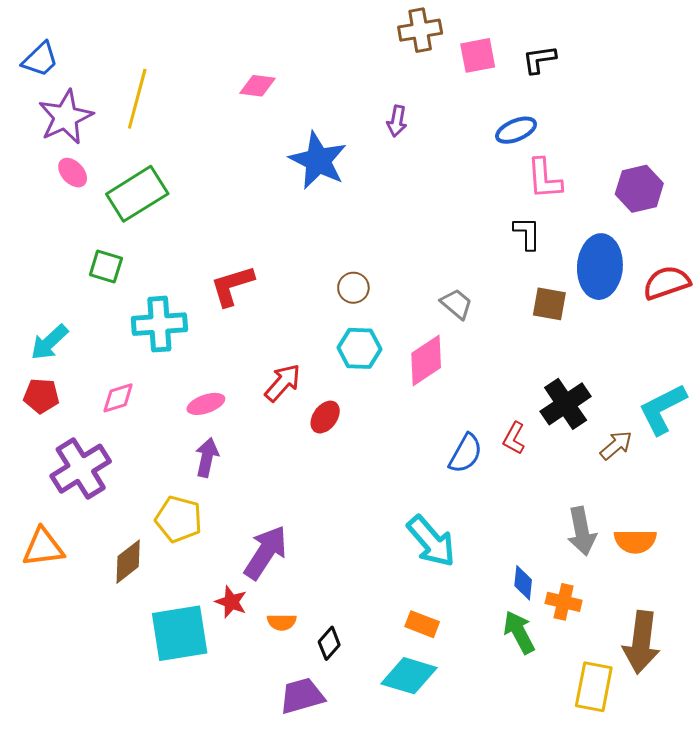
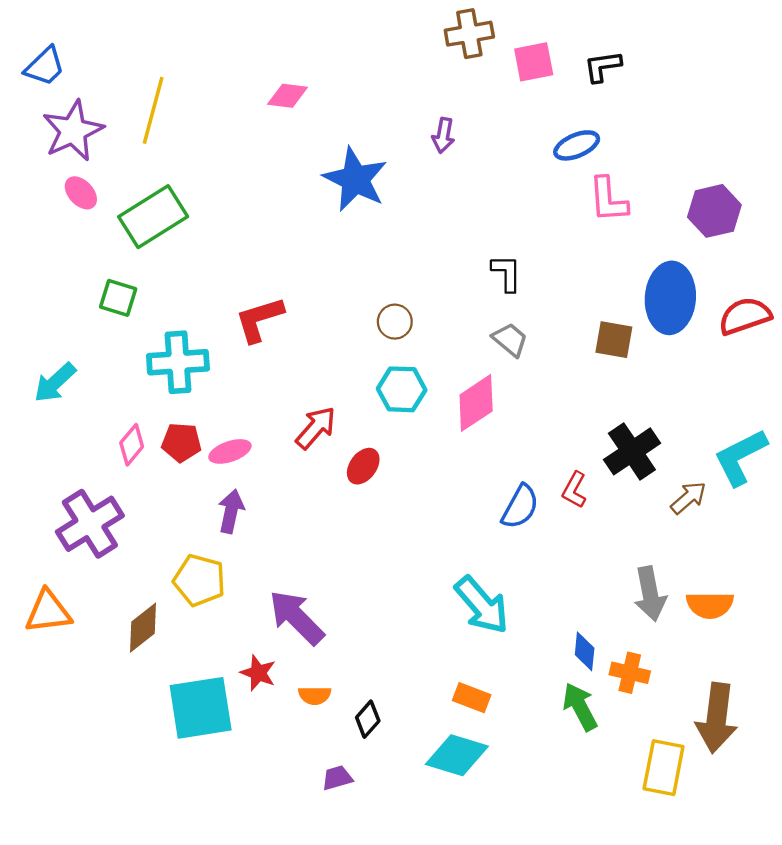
black L-shape: (527, 233) -> (507, 273), moved
red pentagon: (41, 396) -> (181, 442), moved
pink diamond: (118, 398) -> (132, 445), turned -33
purple arrow: (266, 552) -> (297, 617), turned -78
purple trapezoid: (302, 696) -> (337, 778), size x0.6

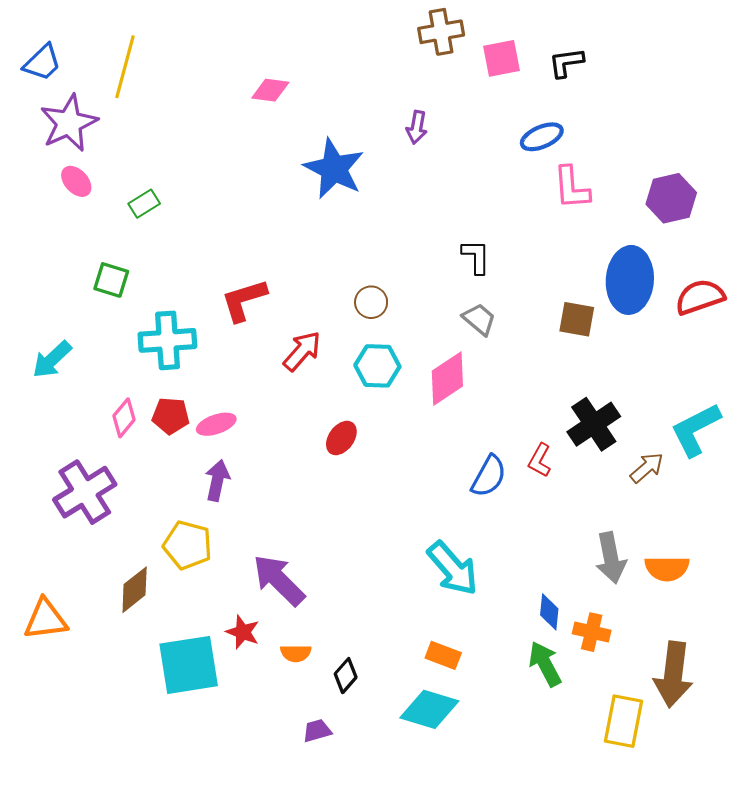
yellow line: (153, 110) -> (125, 67), moved
green rectangle: (153, 217) -> (144, 204), size x0.5
red arrow: (316, 428) -> (302, 351), moved
orange triangle: (48, 612) -> (46, 619), moved

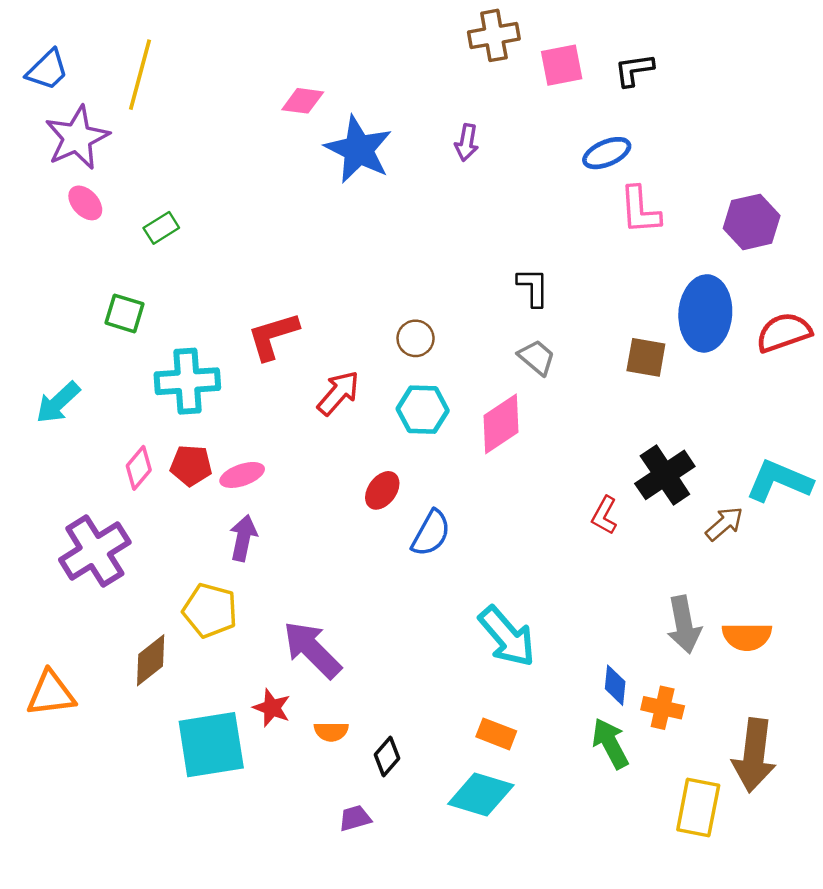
blue star: (334, 169) -> (358, 150), moved
cyan L-shape: (696, 430) -> (779, 481), turned 50
blue semicircle: (489, 476) -> (431, 533), moved

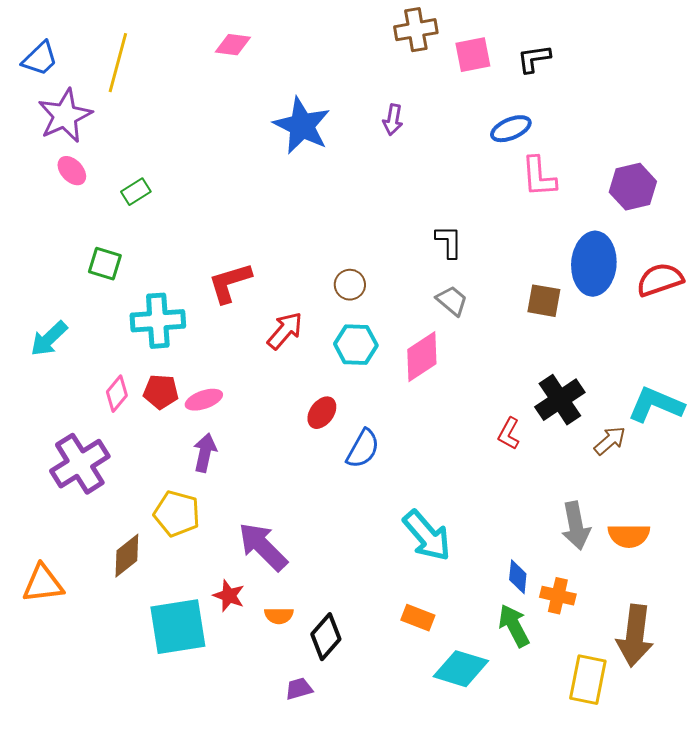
pink diamond: (303, 101) -> (233, 45), moved
black diamond: (387, 756) -> (326, 637), size x1.4
cyan diamond: (481, 794) -> (461, 669), moved

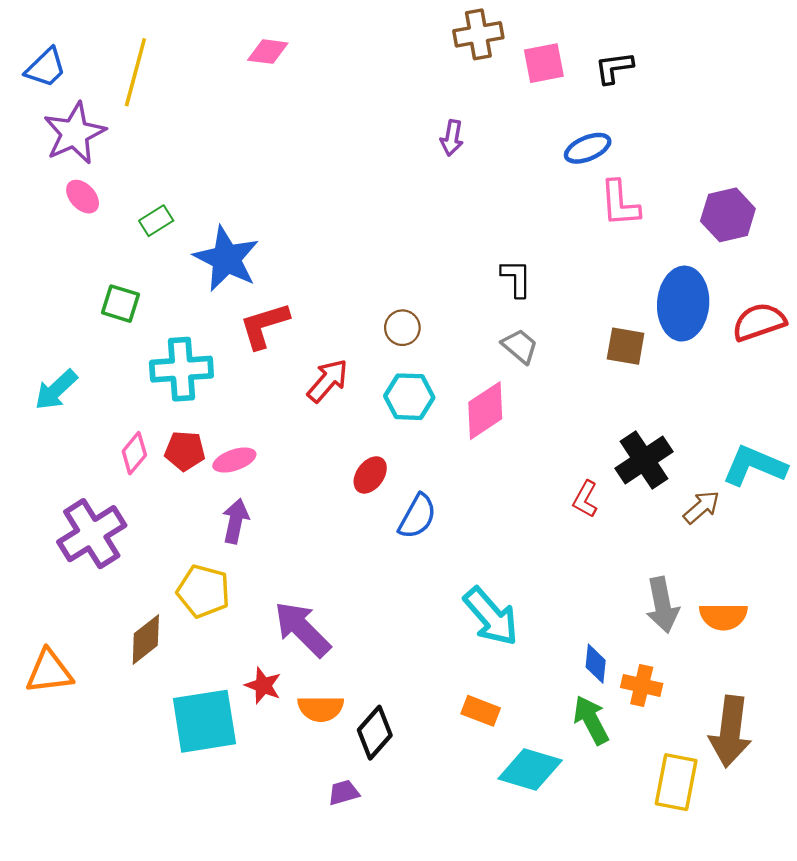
blue star: (302, 126) -> (226, 259), moved
orange semicircle: (279, 616) -> (321, 709), size x1.4

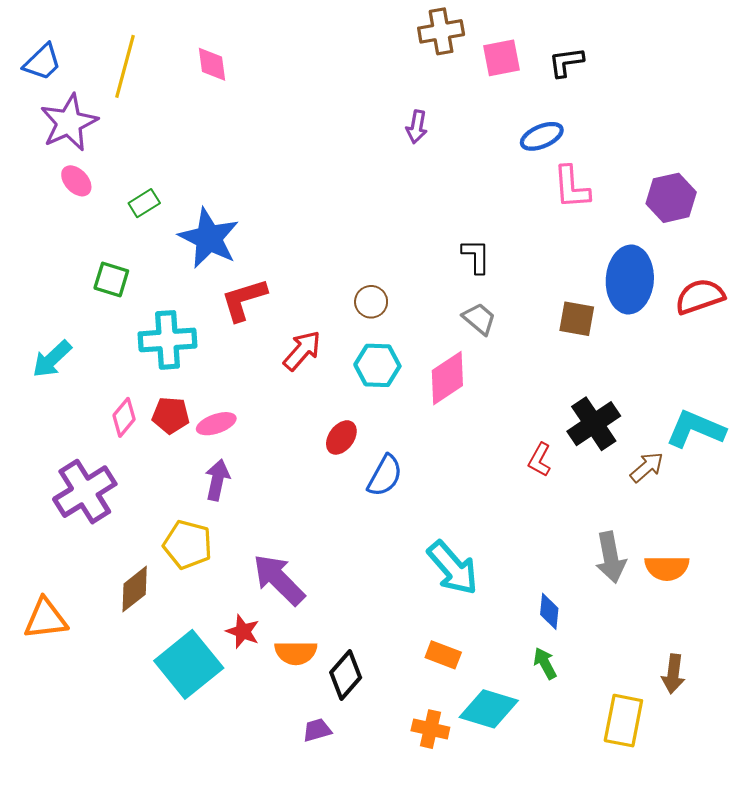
pink diamond: (268, 52) -> (212, 64), moved, turned 75
orange cross: (642, 686) -> (430, 729), moved
green arrow: (591, 720) -> (545, 663), size x0.7
cyan square: (204, 721) -> (189, 664), turned -30
brown arrow: (730, 732) -> (673, 674), size x0.6

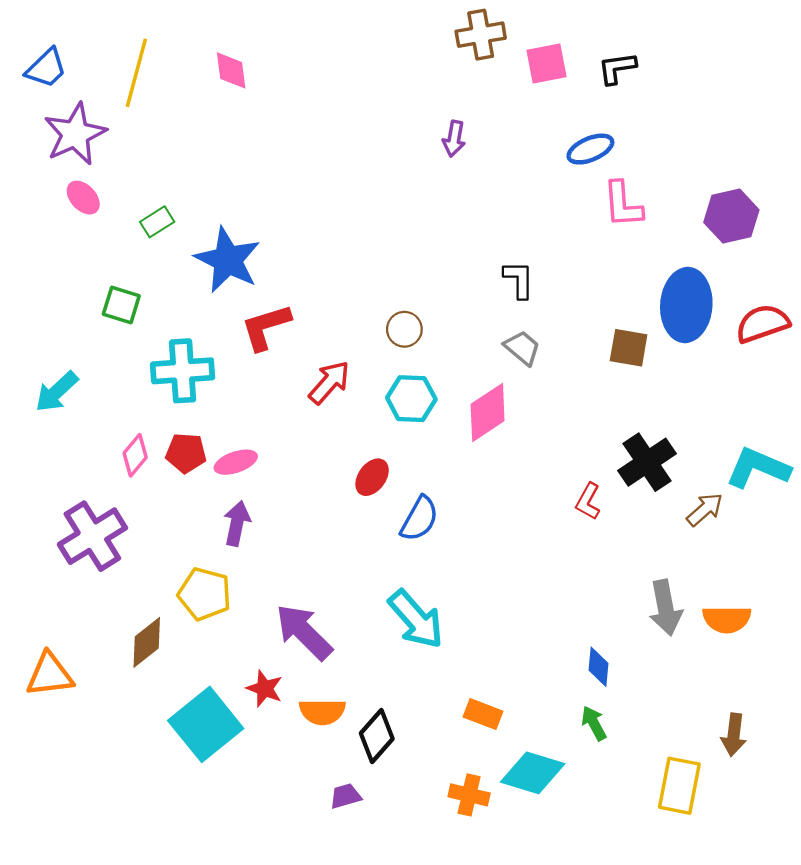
cyan arrow: (453, 568) -> (416, 619), moved

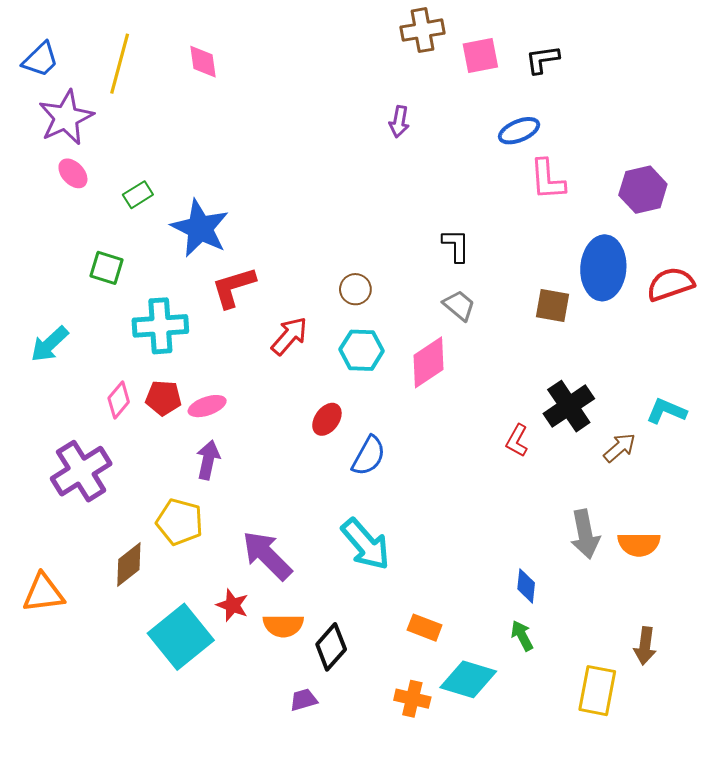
cyan L-shape: (758, 468) -> (666, 411), size x0.7

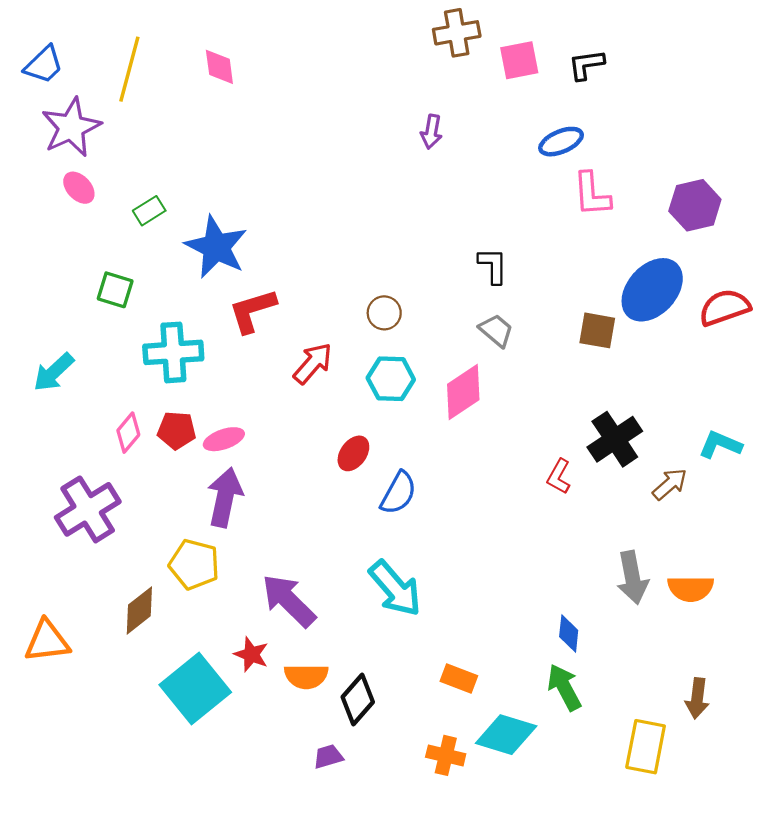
blue ellipse: (603, 268) -> (652, 290), turned 38
purple arrow: (208, 460) -> (225, 497), size x1.4
green arrow: (522, 636) -> (564, 687), size x1.4

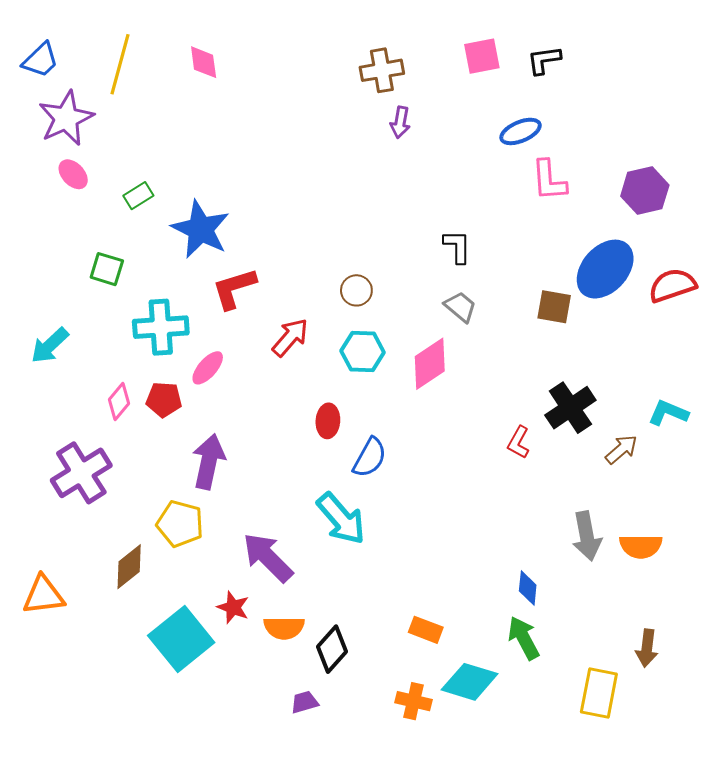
brown cross: (457, 33) -> (382, 70), moved
pink ellipse: (224, 439) -> (208, 368), moved, turned -30
red ellipse: (353, 453) -> (328, 421), turned -32
cyan arrow: (395, 589) -> (341, 519), moved

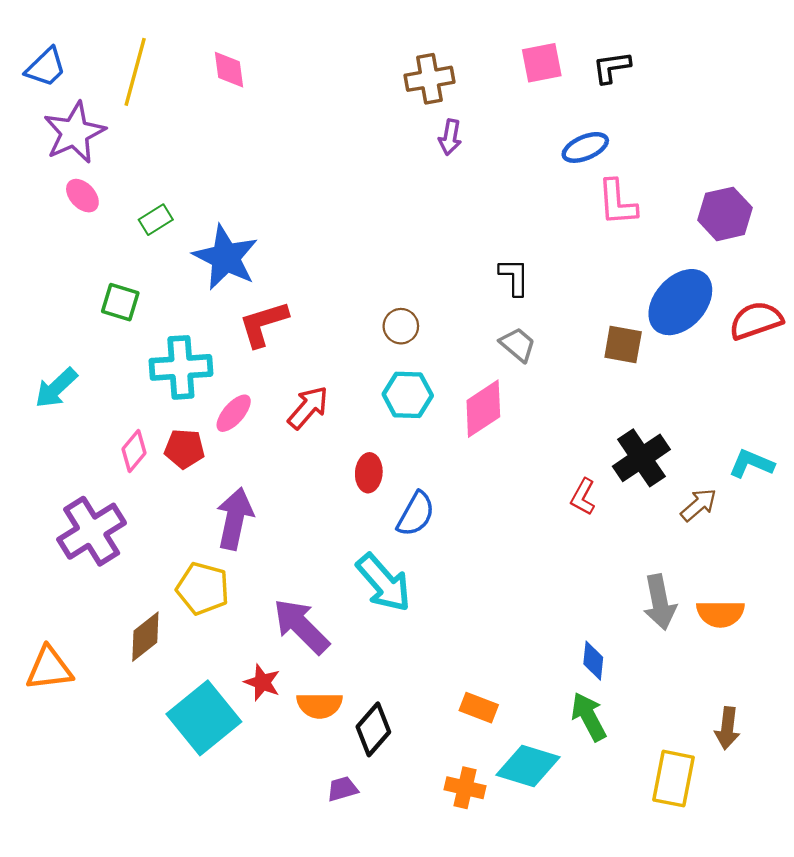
red arrow: (290, 337) -> (308, 407), moved

